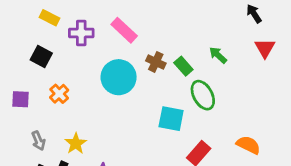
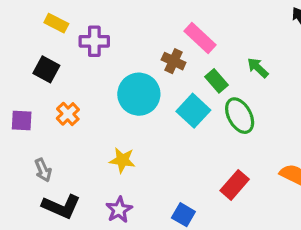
pink rectangle: (124, 30) -> (200, 38), moved
brown cross: (156, 62) -> (174, 61), moved
cyan square: (171, 119) -> (193, 111), moved, turned 32
yellow star: (76, 143) -> (122, 160), moved, turned -30

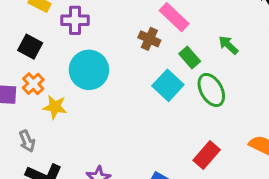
cyan circle: (139, 94) -> (89, 70), moved
orange cross: (68, 114) -> (33, 84), moved
yellow star: (122, 160) -> (55, 107), moved

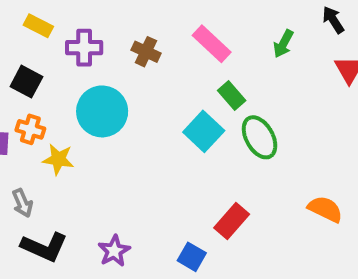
brown cross: (149, 39) -> (146, 52), moved
green arrow: (228, 45) -> (283, 44), moved, turned -105
orange cross: (33, 84) -> (30, 129), turned -30
red rectangle: (207, 155) -> (232, 221), moved

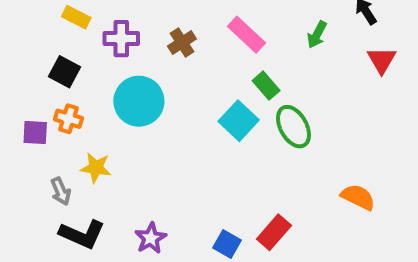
brown cross: (146, 52) -> (182, 42), turned 32
yellow star: (58, 159) -> (96, 168), moved
red rectangle: (232, 221) -> (274, 232), moved

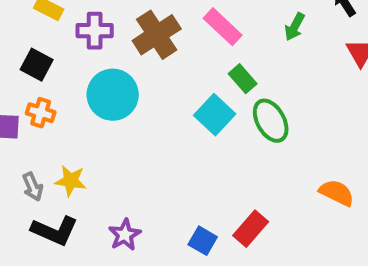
brown cross: (182, 42) -> (157, 35), size x1.6
yellow star: (96, 168) -> (71, 181), moved

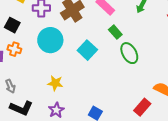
cyan square: (215, 115) -> (87, 50), moved
yellow star: (71, 181) -> (55, 83), moved
red rectangle: (251, 229) -> (142, 107), moved

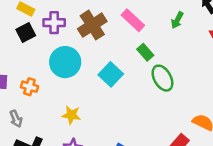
black square: (12, 25) -> (26, 32), moved, turned 35
orange cross: (14, 49) -> (29, 87), moved

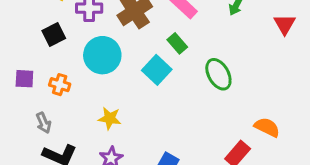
black square: (26, 32) -> (54, 35), moved
green rectangle: (145, 52) -> (177, 43), moved

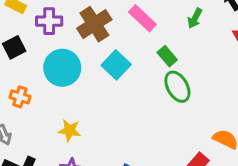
green rectangle: (177, 43) -> (167, 56), moved
cyan square: (157, 70) -> (116, 65), moved

